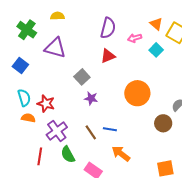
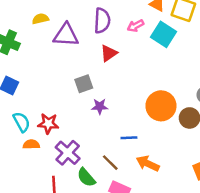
purple triangle: (55, 48) -> (66, 35), moved
cyan square: (156, 50) -> (163, 34), size x1.5
gray square: (82, 77) -> (84, 84), turned 35
orange circle: (137, 93) -> (161, 106), moved
brown line: (91, 132) -> (110, 163), moved

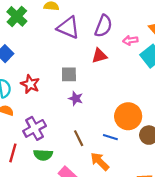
red star: (48, 124) -> (30, 84), moved
blue line: (129, 138) -> (110, 137), moved
brown line: (110, 163) -> (79, 138), moved
green semicircle: (86, 177) -> (43, 155), turned -66

